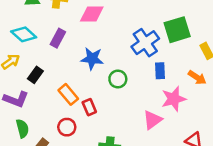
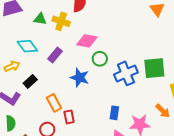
blue rectangle: (160, 71) -> (114, 113), moved
green circle: (118, 79) -> (100, 59), moved

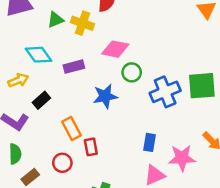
green triangle: (40, 19) -> (55, 20), turned -32
purple rectangle: (55, 55) -> (74, 67), turned 35
blue star: (80, 78) -> (105, 96), turned -30

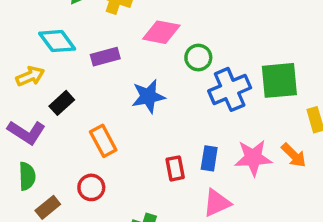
green circle: (132, 72) -> (198, 58), moved
red rectangle: (91, 147) -> (175, 168), moved
pink star: (182, 158) -> (253, 158), moved

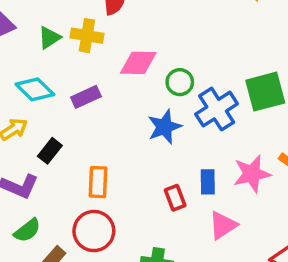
blue star: (148, 96) -> (164, 127), moved
orange rectangle: (103, 141) -> (98, 182), turned 40
green semicircle: (27, 176) -> (27, 230), turned 64
red circle: (91, 187) -> (94, 231), size x1.5

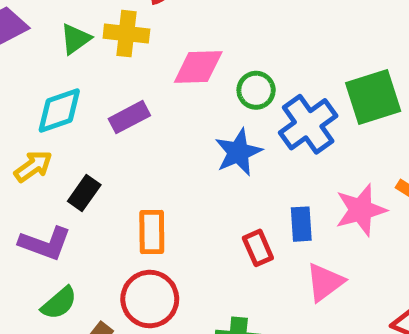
cyan diamond: (35, 89) -> (59, 111), turned -60

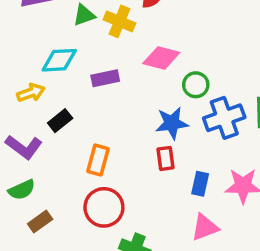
red rectangle: (258, 248) -> (165, 158), moved
red circle: (150, 299) -> (104, 207), moved

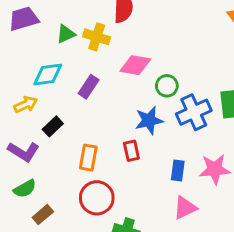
purple rectangle: (105, 78) -> (89, 87), turned -40
red rectangle: (165, 158) -> (131, 151), moved

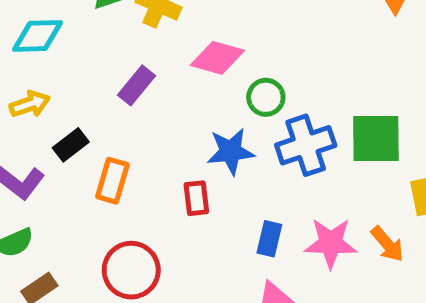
cyan diamond: (48, 74) -> (38, 36), moved
orange rectangle: (88, 158) -> (112, 181), moved

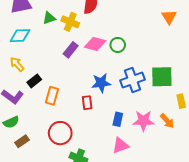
purple rectangle: (137, 85) -> (71, 50), moved
green circle: (266, 97) -> (118, 45), moved
yellow arrow: (30, 104) -> (17, 64), turned -112

